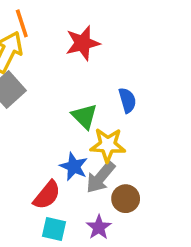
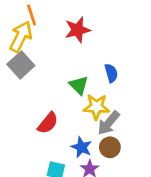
blue star: (74, 166) -> (82, 147), moved
gray arrow: (101, 177) -> (109, 123), moved
red semicircle: (47, 195) -> (48, 123), moved

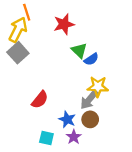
blue semicircle: (111, 73) -> (91, 59), turned 72
green triangle: (79, 85) -> (79, 50), moved
yellow star: (96, 107) -> (98, 87), moved

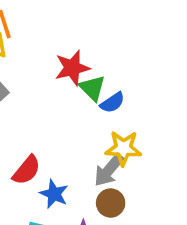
red star: (64, 24) -> (72, 68), moved
blue star: (67, 119) -> (54, 194), moved

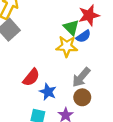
red star: (72, 68) -> (89, 15), moved
yellow star: (123, 148) -> (67, 46), moved

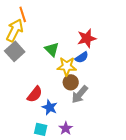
green triangle: (71, 27) -> (52, 49), moved
brown circle: (82, 97) -> (71, 82), moved

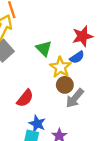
yellow star: (67, 66) -> (60, 67), turned 30
blue star: (50, 107) -> (37, 124), moved

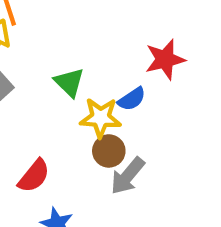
red star: (83, 36) -> (165, 59), moved
yellow star: (60, 67) -> (100, 118), turned -30

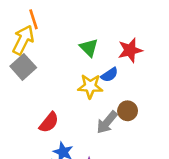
green triangle: (69, 82) -> (89, 48), moved
brown circle: (109, 151) -> (128, 111), moved

